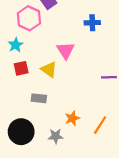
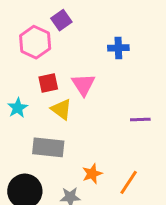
cyan star: (16, 45) -> (18, 108), moved
red square: (21, 68) -> (48, 83), moved
gray rectangle: (39, 98) -> (48, 147), size x1.5

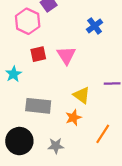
blue cross: (118, 48) -> (95, 26), turned -35
yellow triangle: (61, 109) -> (82, 95), moved
orange star: (92, 174) -> (73, 118), moved

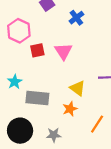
pink hexagon: (28, 21) -> (19, 31), moved
blue cross: (95, 26) -> (76, 18), moved
cyan star: (14, 74) -> (15, 82), moved

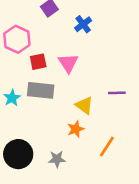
gray rectangle: (37, 98) -> (41, 90), moved

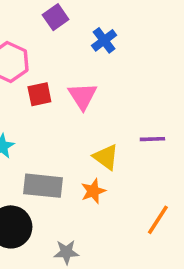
gray rectangle: (41, 90) -> (43, 186), moved
orange line: (107, 147) -> (158, 220), moved
gray star: (57, 159) -> (66, 252), moved

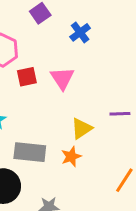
yellow triangle: (106, 157) -> (82, 128), turned 50

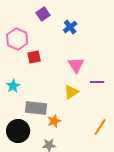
pink triangle: (62, 78) -> (76, 65), moved
orange star: (71, 157) -> (54, 121), moved

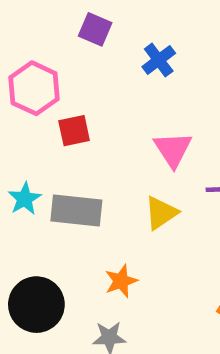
purple square: (43, 14) -> (95, 29), turned -32
gray rectangle: (36, 108) -> (76, 210), moved

